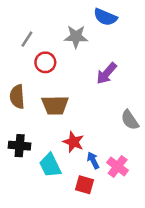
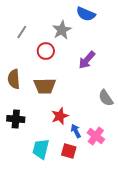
gray star: (76, 37) -> (62, 30), turned -30
red circle: (45, 62) -> (46, 51), moved
red star: (73, 142) -> (60, 116), turned 30
cyan trapezoid: (50, 165) -> (41, 149), moved, turned 40

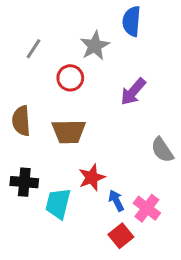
blue semicircle: (86, 14) -> (132, 21), turned 72
cyan trapezoid: (41, 149) -> (58, 204), moved
red square: (69, 151) -> (121, 236), moved, turned 35

